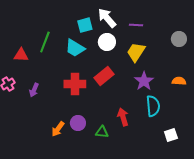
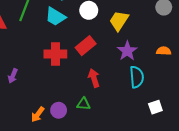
purple arrow: (34, 90) -> (13, 76), moved
red arrow: (123, 117) -> (94, 78), moved
purple circle: (78, 123) -> (59, 110), moved
orange arrow: (58, 129) -> (38, 114), moved

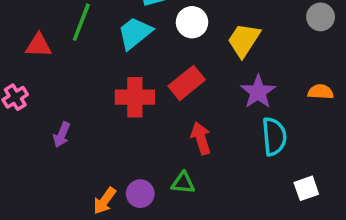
cyan trapezoid: (55, 17) -> (135, 33), turned 110

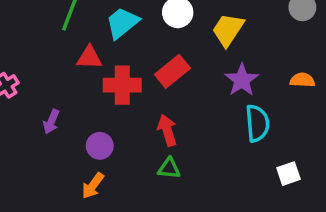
red triangle: (38, 45) -> (89, 58), moved
red arrow: (201, 138) -> (167, 130), moved
purple circle: (140, 194) -> (100, 146), moved

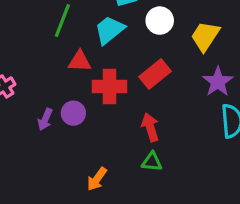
purple circle: (100, 146) -> (73, 113), moved
orange arrow: (93, 186) -> (97, 179), moved

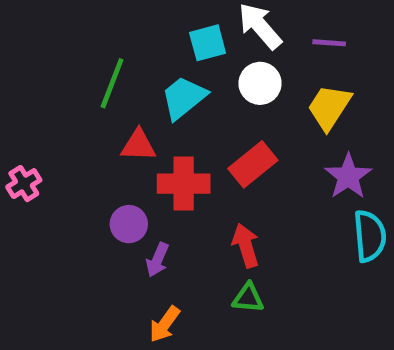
purple arrow: (45, 119) -> (157, 260), moved

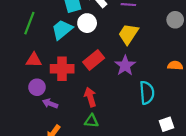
white circle: (260, 83) -> (87, 23), moved
red triangle: (138, 145) -> (34, 60), moved
purple star: (348, 176) -> (125, 65), moved
purple arrow: (157, 260) -> (50, 104), turned 88

